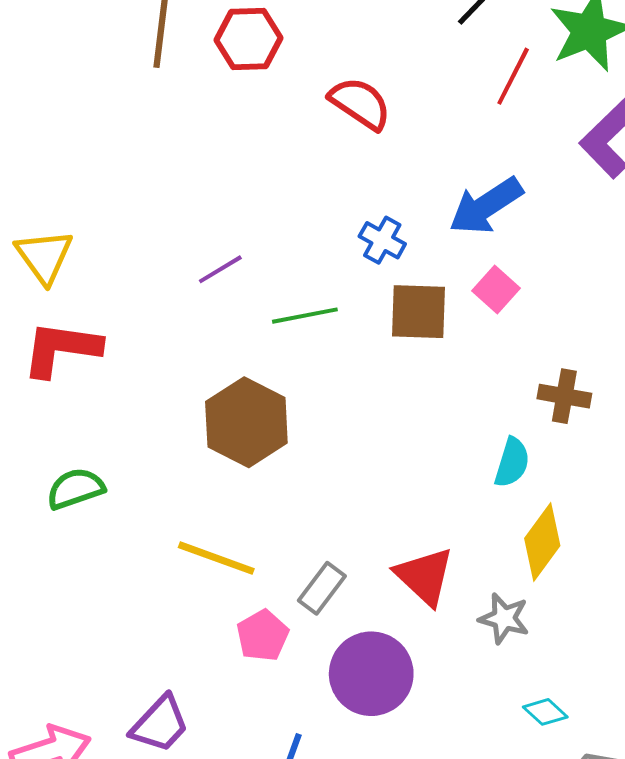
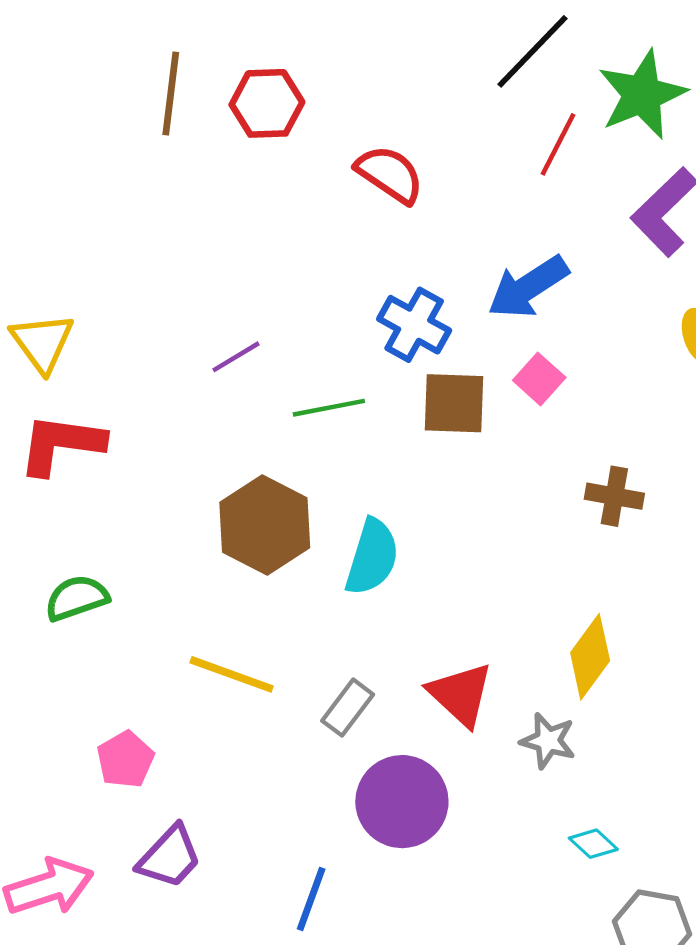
blue cross: (382, 240) -> (414, 325), size x1.4
cyan semicircle: (512, 462) -> (372, 557), moved, size x1.4
pink pentagon: (263, 636) -> (125, 760), moved

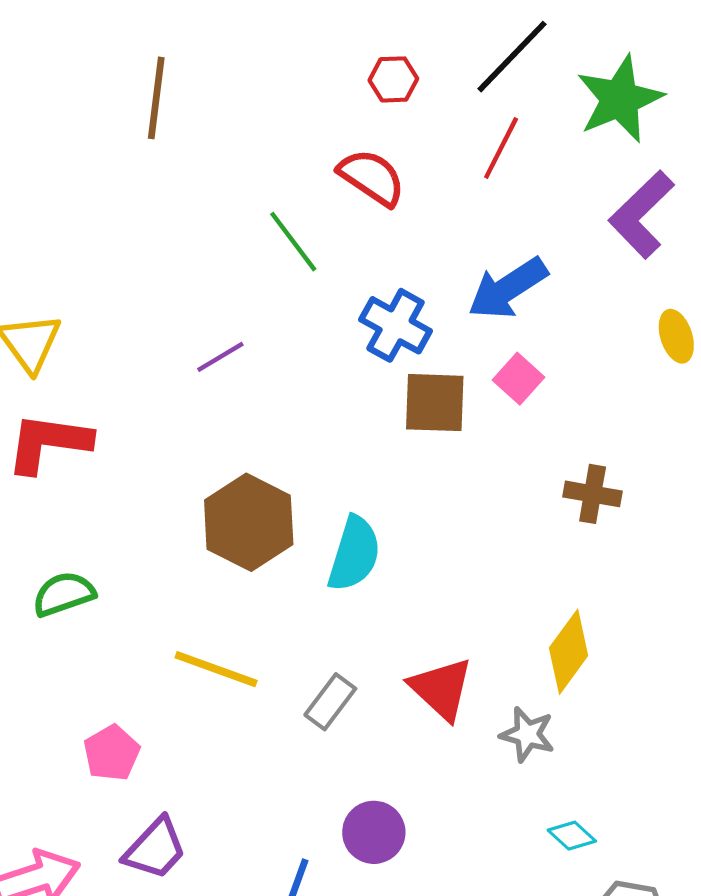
red hexagon: (267, 103) -> (393, 79), moved, size x0.7
red line: (558, 144) -> (501, 148), moved
green line: (329, 408) -> (293, 242), moved, turned 64
purple circle: (402, 802) -> (374, 832), moved, size x0.7

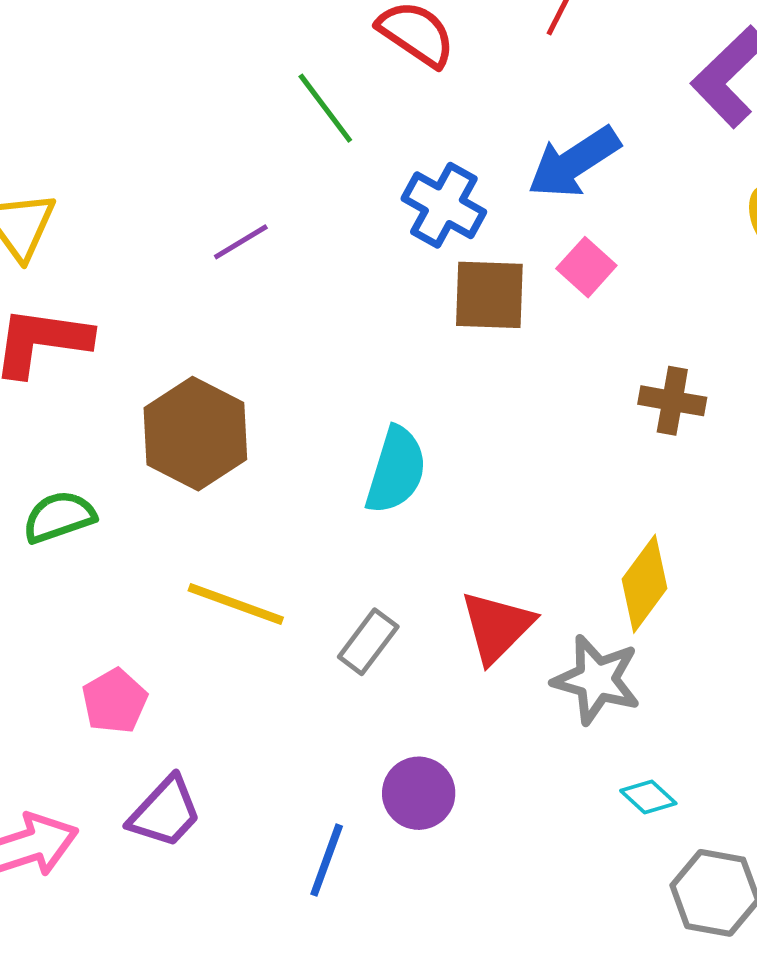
brown hexagon: (249, 522) -> (195, 434), moved
red triangle: (441, 689) -> (497, 627), turned 32
gray star: (527, 734) -> (597, 680), size x1.4

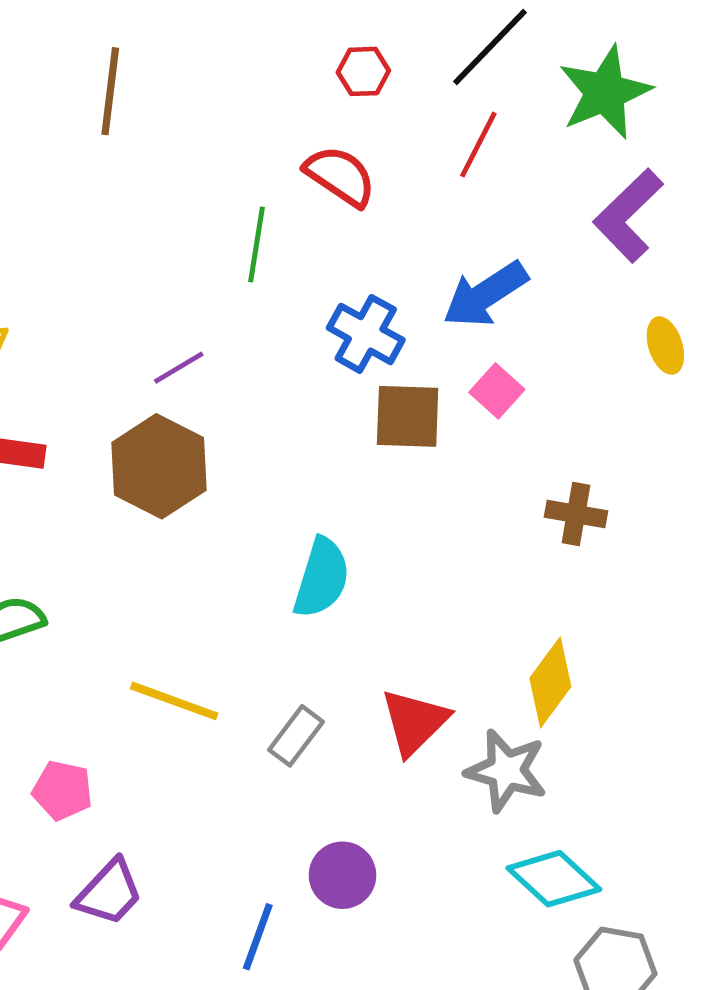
green line: (325, 108) -> (257, 244), turned 46
brown hexagon: (195, 434) -> (159, 466), moved
pink pentagon: (115, 701) -> (63, 790), turned -30
cyan diamond: (648, 797) -> (554, 879), size x1.8

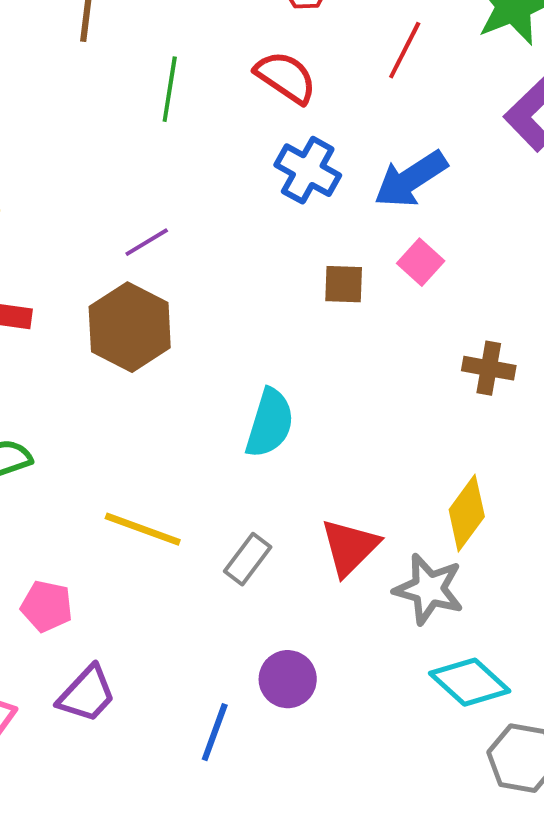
green line: (257, 244) -> (170, 89), moved
blue cross: (366, 334) -> (308, 170), moved
brown square: (408, 416) -> (344, 284), size x0.7

